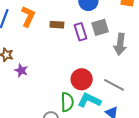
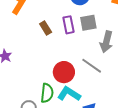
brown rectangle: (57, 25) -> (46, 28), moved, turned 48
gray line: (114, 85) -> (92, 66), moved

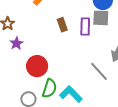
gray square: (88, 23) -> (101, 18), moved
red circle: (64, 72) -> (37, 66), moved

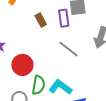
gray line: (99, 71) -> (69, 49), moved

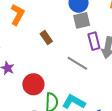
purple rectangle: (64, 18) -> (94, 41), moved

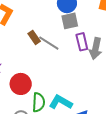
gray line: (77, 63) -> (49, 43), moved

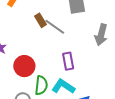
purple rectangle: (82, 42) -> (68, 61), moved

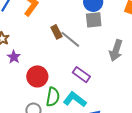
purple rectangle: (68, 61) -> (81, 75), turned -48

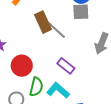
brown rectangle: (56, 32) -> (43, 22), size x1.5

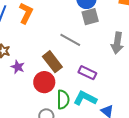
brown rectangle: (43, 22) -> (52, 62), moved

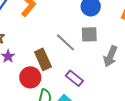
gray square: (90, 17) -> (89, 34), moved

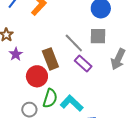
purple rectangle: (74, 78) -> (83, 63), moved

